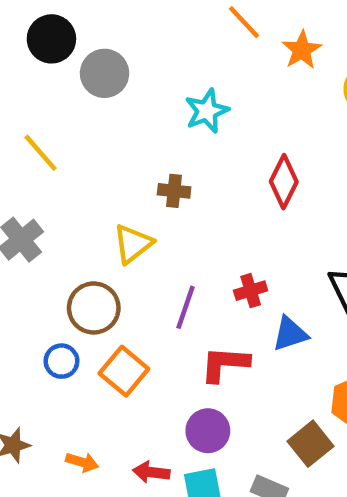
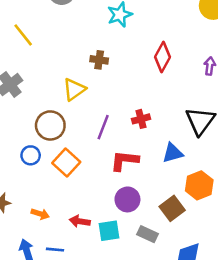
blue triangle: (290, 334) -> (173, 153), moved
purple circle: (208, 431) -> (127, 199), moved

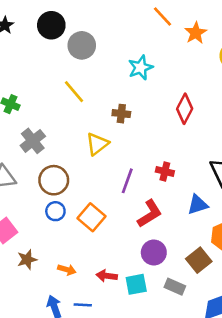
yellow line: (23, 35) -> (74, 92), moved
red cross: (141, 119) -> (165, 171), turned 30
brown circle: (50, 125) -> (54, 180), moved
red L-shape: (124, 161) -> (150, 214), turned 144

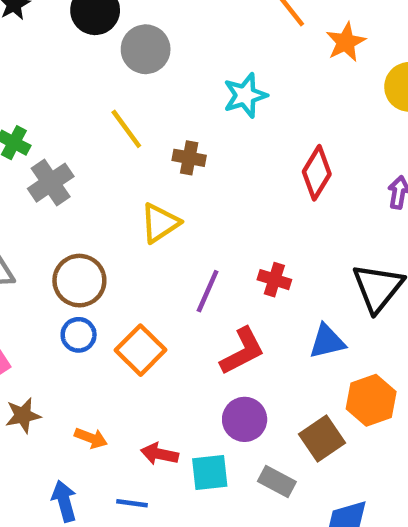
brown cross: (121, 114) -> (189, 158), moved
gray cross: (33, 141) -> (51, 183), moved
blue line: (83, 305) -> (132, 503), moved

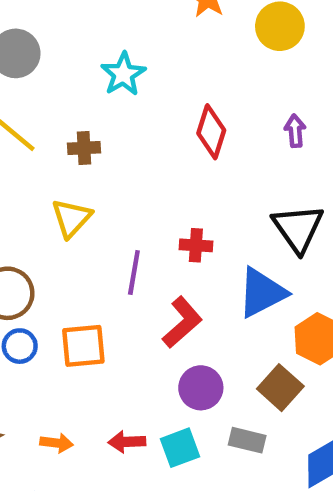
blue triangle: (327, 342) -> (262, 293), size x1.4
orange square: (140, 350) -> (83, 346), turned -36

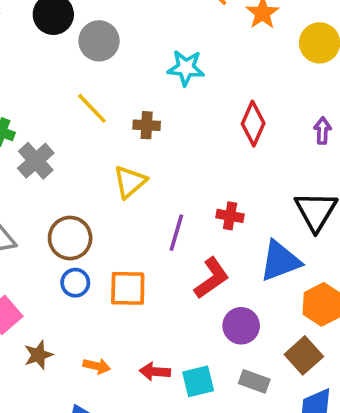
cyan star: (123, 74) -> (186, 68), turned 30
purple circle: (201, 388) -> (241, 326), moved
brown square: (280, 388) -> (304, 355), moved

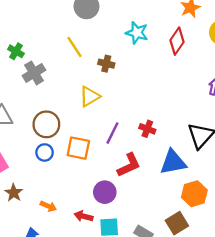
red diamond: (253, 124) -> (177, 41), moved
orange square: (128, 288) -> (78, 148), moved
purple circle: (241, 326) -> (105, 192), moved
brown star: (38, 355) -> (14, 193), turned -30

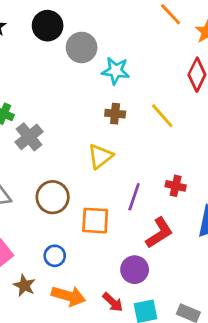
cyan star: (137, 33) -> (116, 71), moved
yellow line: (74, 47) -> (162, 116), moved
blue circle: (45, 152) -> (55, 256), moved
orange arrow: (48, 206) -> (69, 296), size x1.6
red arrow: (83, 216) -> (113, 302), turned -144

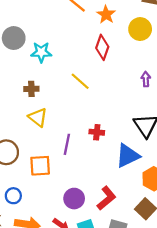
brown cross: (115, 114) -> (31, 89), moved
yellow triangle: (100, 156) -> (38, 117), turned -36
red L-shape: (159, 233) -> (106, 198), moved

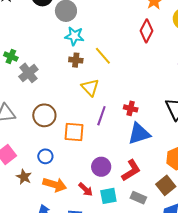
cyan star: (41, 52) -> (74, 36), moved
yellow line: (80, 81) -> (103, 56), moved
yellow triangle: (38, 117) -> (90, 87), moved
blue triangle: (128, 156) -> (139, 134), moved

